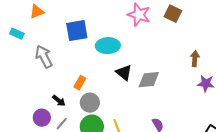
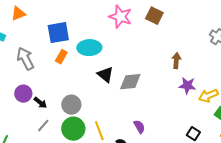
orange rectangle: (80, 83) -> (61, 57), moved
purple circle: (42, 118) -> (23, 94), moved

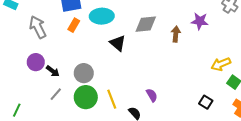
brown arrow: (176, 61) -> (176, 34), moved
gray diamond: (130, 82) -> (146, 24), moved
purple star: (187, 86) -> (200, 21), moved

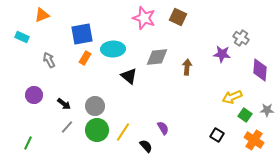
purple star: (200, 21) -> (222, 54), moved
gray arrow: (38, 27) -> (49, 60), size x0.7
purple circle: (36, 62) -> (34, 95), moved
yellow line: (112, 99) -> (123, 132), turned 54

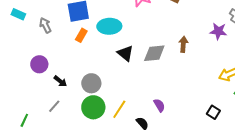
gray diamond: (157, 57) -> (154, 53), moved
gray arrow: (49, 60) -> (45, 25), moved
purple circle: (34, 95) -> (39, 64), moved
gray line: (67, 127) -> (54, 106), moved

